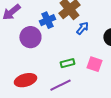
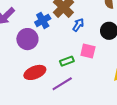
pink square: (94, 64) -> (88, 51), moved
red ellipse: (25, 80) -> (35, 72), moved

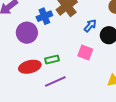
blue arrow: (78, 25) -> (90, 26), moved
green rectangle: (67, 61) -> (52, 59), moved

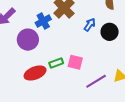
pink square: (85, 52) -> (75, 62), moved
purple line: (55, 82) -> (96, 81), moved

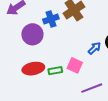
blue arrow: (90, 25) -> (94, 48), moved
green rectangle: (56, 63) -> (55, 71), moved

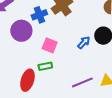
pink square: (75, 65) -> (50, 45), moved
red ellipse: (33, 69) -> (27, 80), moved, turned -60

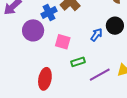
green rectangle: (45, 66) -> (78, 62), moved

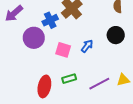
blue arrow: (96, 35) -> (87, 46), moved
green rectangle: (78, 62) -> (69, 79), moved

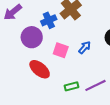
green rectangle: (69, 79) -> (72, 86), moved
red ellipse: (44, 86) -> (40, 69), moved, turned -65

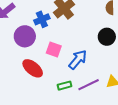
blue arrow: (85, 47) -> (78, 60), moved, size x1.5

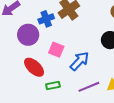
green rectangle: (65, 86) -> (53, 85), moved

